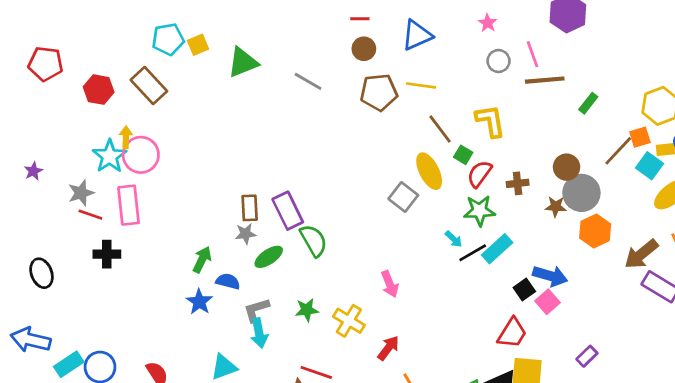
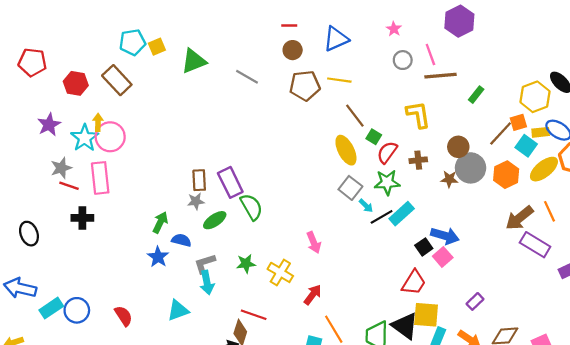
yellow L-shape: (490, 121) -> (418, 115), moved
purple star: (33, 171) -> (49, 125), moved, size x1.5
gray square: (403, 197) -> (350, 188), moved
orange hexagon: (595, 231) -> (506, 175), moved

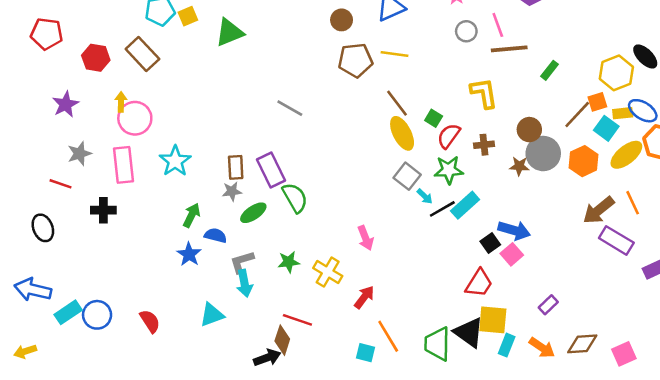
gray line: (247, 77) -> (290, 108), moved
brown line: (355, 116) -> (397, 103), moved
cyan star: (85, 138) -> (175, 161), moved
red line: (69, 186) -> (60, 184), moved

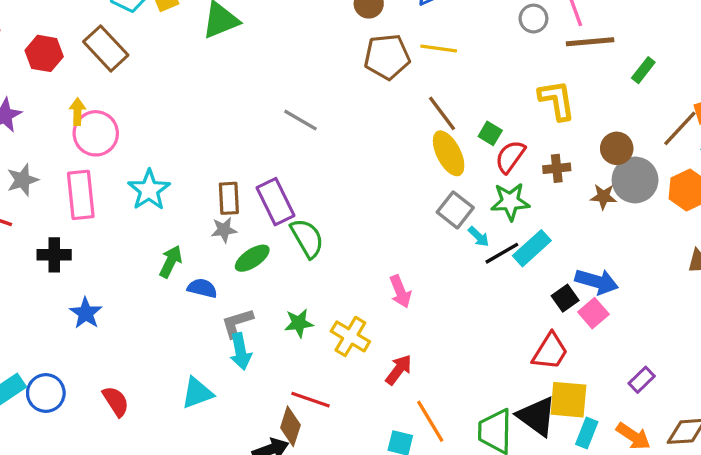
blue star: (189, 254) -> (86, 313), moved

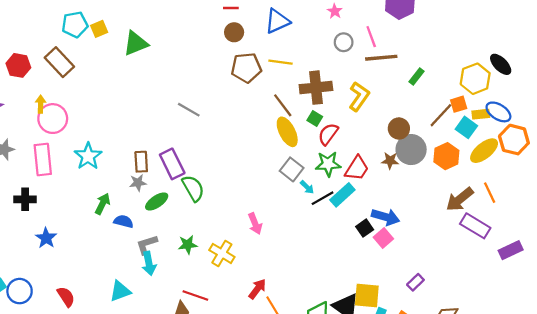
yellow L-shape: (557, 100) -> (359, 96), turned 44
brown cross: (557, 168) -> (316, 88), moved, size x1.8
red trapezoid: (550, 351) -> (357, 168), moved
red arrow: (399, 370) -> (257, 289), moved

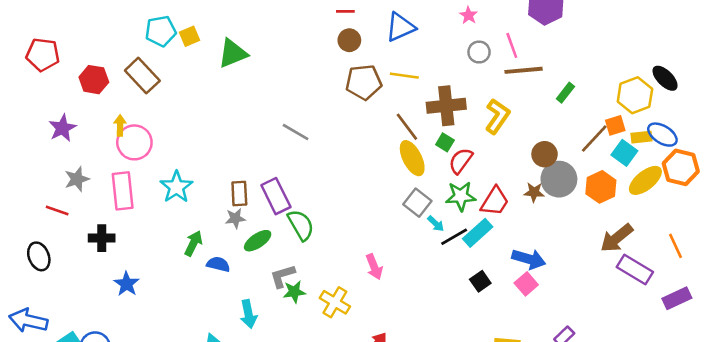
orange line: (490, 193) -> (676, 246), moved
black square: (365, 228) -> (480, 281), moved
gray L-shape: (147, 245) -> (282, 276), moved

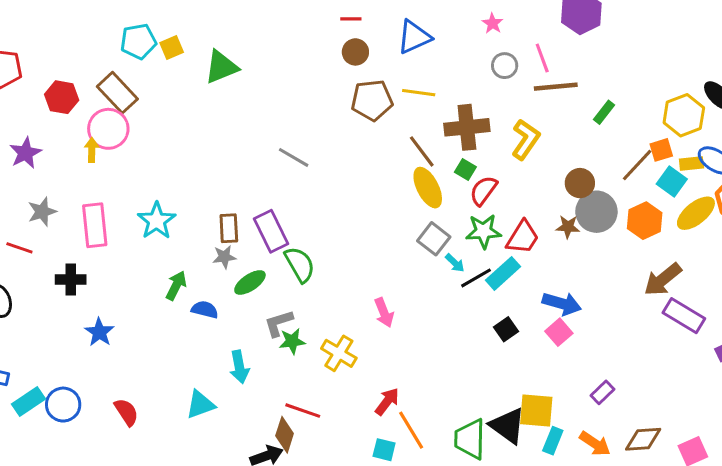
pink circle: (134, 142) -> (108, 129), moved

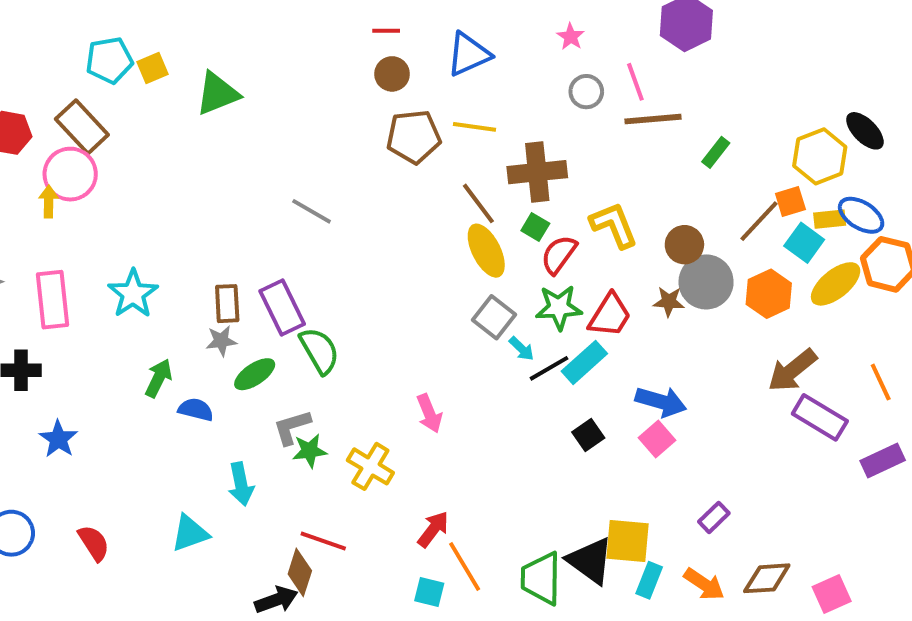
yellow L-shape: (526, 139) -> (614, 225), moved, turned -57

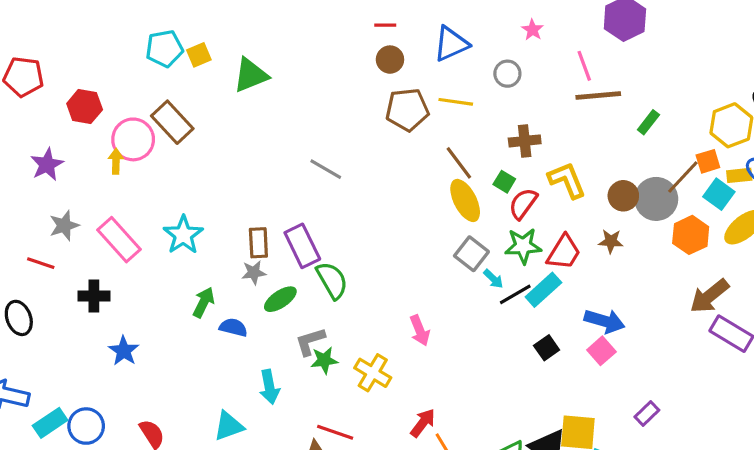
gray circle: (586, 92) -> (507, 74), moved
brown rectangle: (82, 127) -> (172, 122), moved
brown cross: (537, 172) -> (525, 141), moved, size x0.7
gray circle: (706, 282) -> (656, 199), moved
pink rectangle: (53, 300) -> (119, 240), turned -36

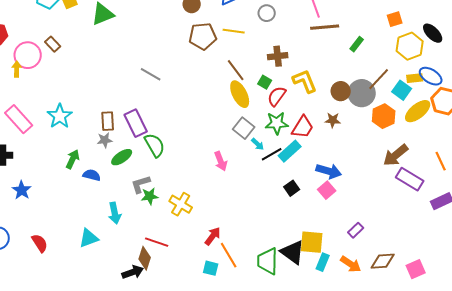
brown rectangle: (172, 122) -> (53, 44), size x0.6
orange square: (708, 161) -> (395, 19), moved
pink arrow: (420, 330) -> (221, 161), moved

